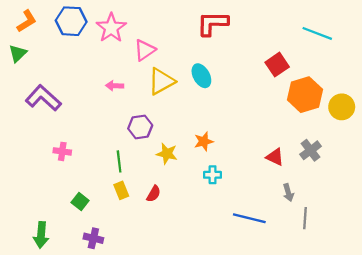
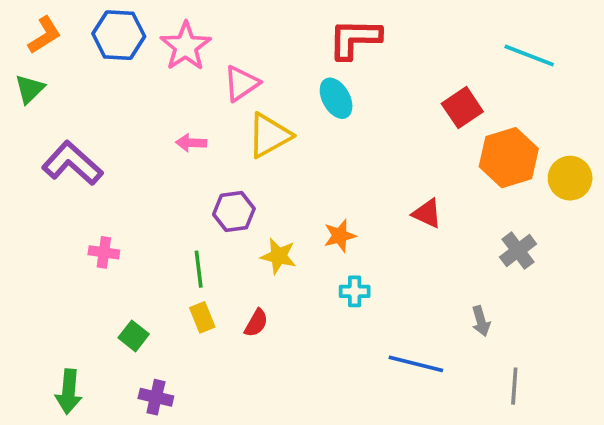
cyan ellipse: (201, 76) -> (336, 98), moved
red triangle: (275, 157) -> (427, 213), moved
gray line: (305, 218) -> (514, 386), moved

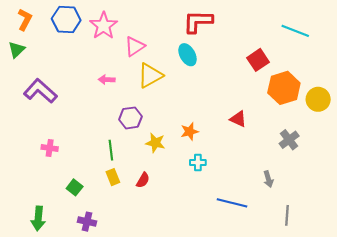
orange L-shape: (44, 35) -> (25, 19), turned -30
pink cross: (104, 252) -> (50, 148), moved

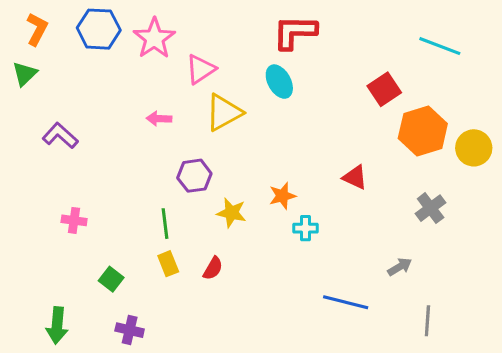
purple L-shape: (40, 91) -> (60, 136), size x0.7
cyan cross: (198, 163) -> (306, 228), moved
gray arrow: (268, 179) -> (400, 267), turned -105

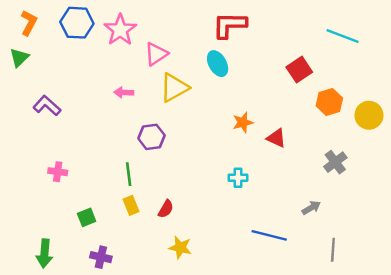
orange hexagon: (423, 131) -> (329, 102), size x0.7
orange star: (282, 196) -> (243, 122), moved
yellow star: (231, 213) -> (180, 247), moved
green square: (111, 279) -> (87, 217), turned 30

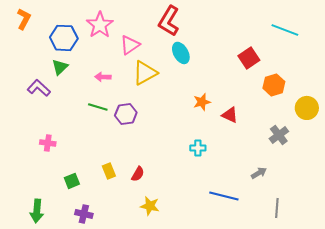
blue hexagon: (77, 23) -> (64, 38), moved
red L-shape: (230, 25) -> (169, 21), moved, turned -60
green triangle: (19, 58) -> (60, 67), moved
yellow circle: (369, 115) -> (307, 108), moved
green line: (129, 174) -> (98, 107), moved, turned -66

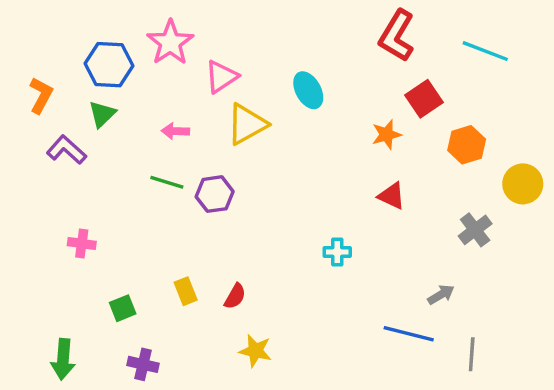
orange L-shape: (24, 19) -> (41, 95), moved
red L-shape: (169, 21) -> (397, 36), moved
orange star: (202, 102) -> (387, 135), moved
blue line: (224, 196) -> (409, 334), moved

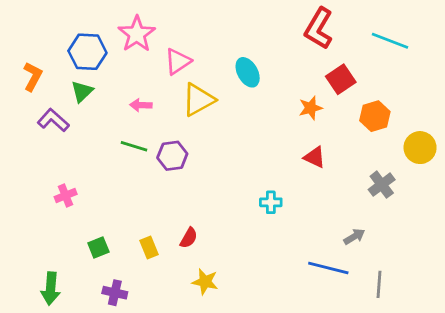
pink cross: (82, 243) -> (66, 195), turned -30
yellow rectangle: (186, 291) -> (149, 247), moved

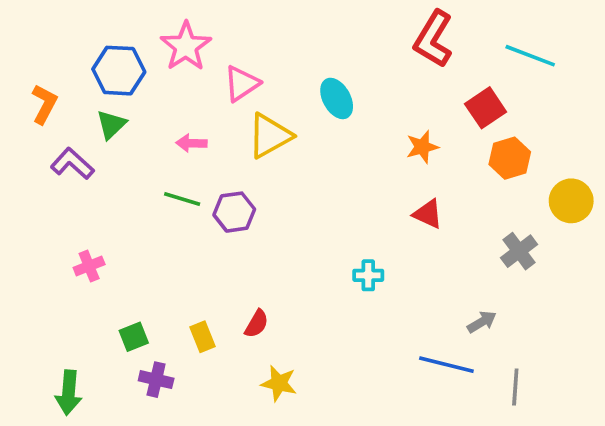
red square: (341, 79) -> (486, 108), moved
purple cross: (115, 293) -> (156, 380), moved

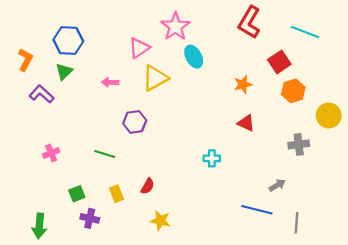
pink star: (186, 46) -> (175, 27), moved
green line: (182, 199) -> (105, 154), moved
gray cross: (519, 251) -> (299, 144), turned 30

